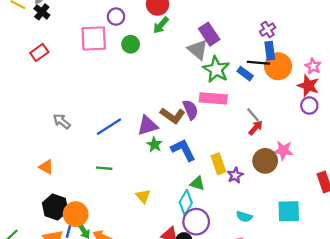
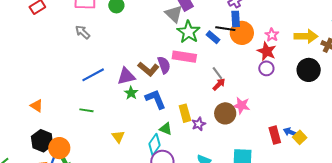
gray arrow: (62, 121) -> (83, 32), moved

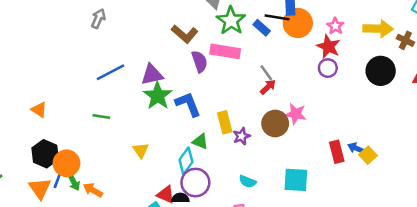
gray arrow: (83, 32) -> (98, 19), turned 70
brown L-shape: (148, 69) -> (185, 34), moved
green star: (131, 93) -> (158, 96), size x1.6

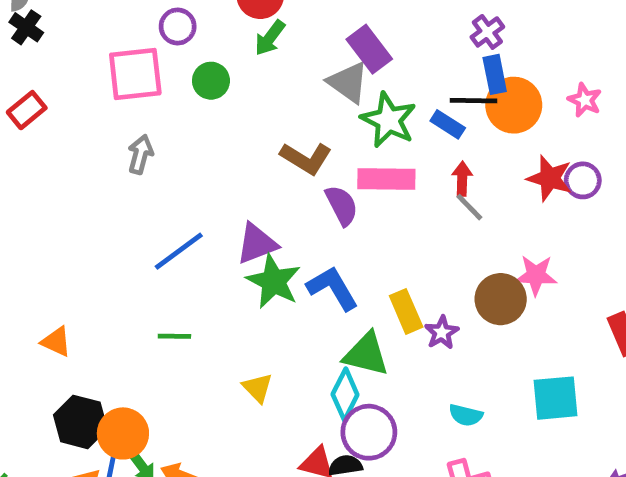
red star: (328, 47) -> (550, 178), moved
red arrow: (268, 87) -> (462, 179), moved, turned -36
green triangle: (200, 141) -> (366, 354), size x1.5

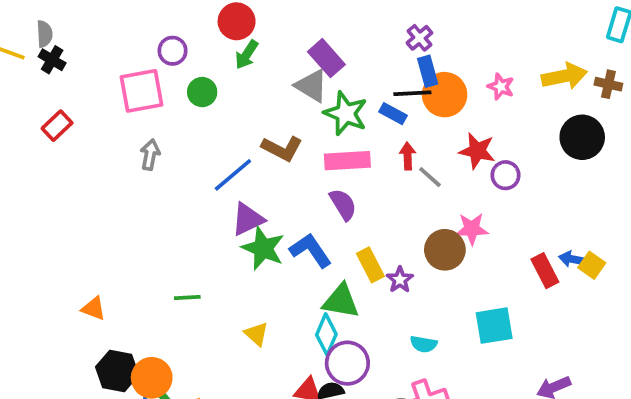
purple circle: (583, 180) -> (506, 175), moved
purple semicircle: (342, 205) -> (343, 204), moved
gray line: (469, 207) -> (430, 177), moved
blue line: (179, 251) -> (233, 175), moved

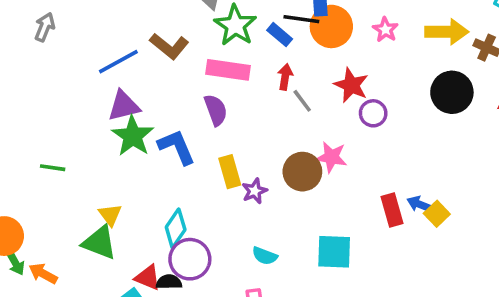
green triangle: (341, 301) -> (99, 242), moved

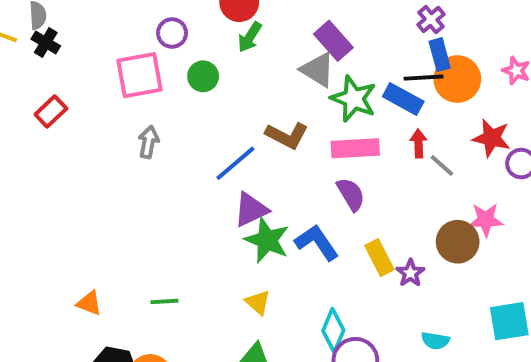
blue rectangle: (280, 35) -> (403, 99), size x1.4
green line: (53, 168) -> (164, 301), moved
yellow triangle: (110, 215) -> (258, 302), moved

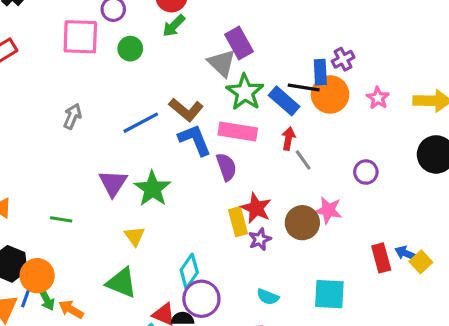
purple cross: (431, 19) -> (343, 59), moved
red star: (491, 138) -> (256, 208), moved
gray arrow: (148, 142) -> (72, 116), moved
purple triangle: (251, 210) -> (113, 183), moved, turned -44
blue L-shape: (317, 242) -> (195, 140), moved

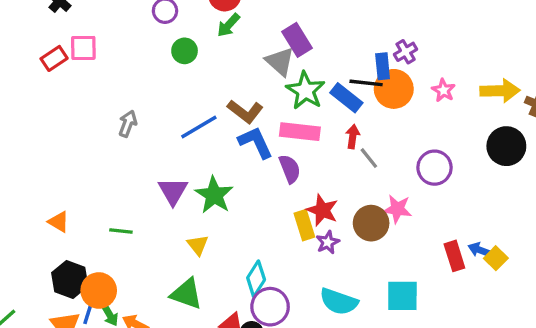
pink square: (80, 37) -> (83, 48), moved, size x0.7
purple circle: (366, 172) -> (435, 168), size x1.4
cyan semicircle: (268, 297) -> (339, 302), size x1.6

